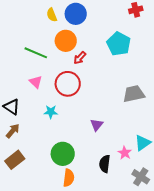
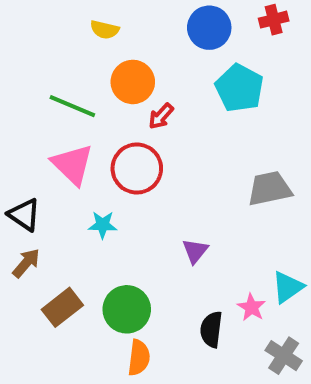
blue circle: (76, 14) -> (209, 28), moved
yellow semicircle: (52, 15) -> (105, 30), turned -56
pink triangle: (36, 82) -> (72, 164), size x1.6
brown rectangle: (15, 160) -> (62, 307), moved

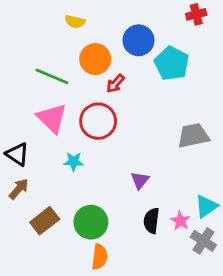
blue circle: (209, 28) -> (139, 40), moved
black semicircle: (211, 329) -> (151, 221), moved
gray cross: (284, 356) -> (203, 241), moved

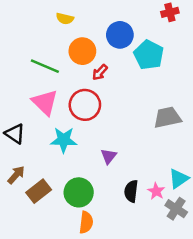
cyan star: (74, 162) -> (64, 140), size x1.5
purple triangle: (140, 180) -> (109, 156), moved
brown arrow: (19, 189) -> (16, 175), moved

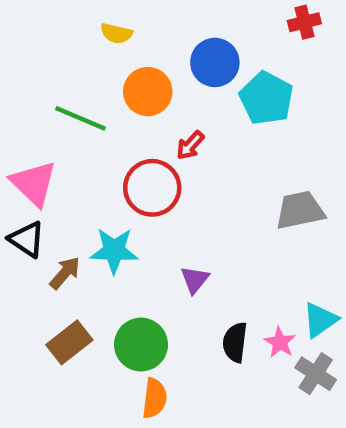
red arrow: (100, 72) -> (190, 145), moved
pink triangle: (45, 102) -> (34, 183), moved
brown arrow: (16, 175) -> (65, 273), moved

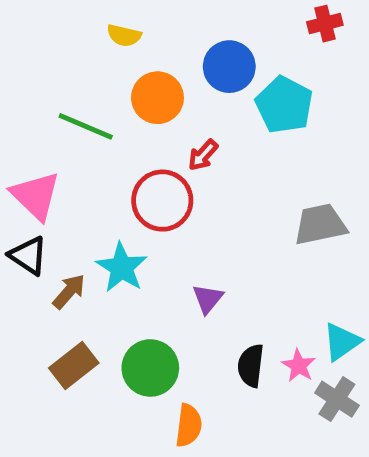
cyan star: (114, 251) -> (122, 268), turned 30
orange semicircle: (154, 398) -> (189, 425), moved

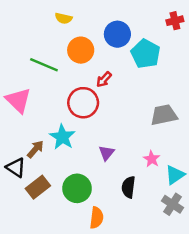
red cross: (325, 24) -> (175, 21), moved
black triangle: (28, 256) -> (16, 168), moved
pink star: (299, 366) -> (152, 159), moved

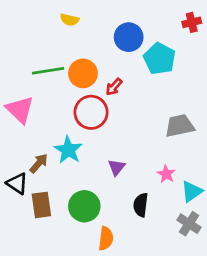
orange circle: (81, 50) -> (83, 73), moved
green line: (44, 65) -> (48, 71), turned -32
brown rectangle: (38, 187) -> (41, 205), turned -60

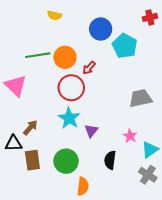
cyan star: (68, 150) -> (69, 118), moved
black triangle: (17, 183) -> (14, 143), turned -36

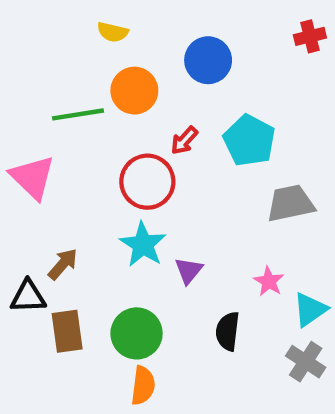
cyan pentagon: (125, 46) -> (249, 140), moved
orange circle: (65, 57) -> (134, 91), moved
orange semicircle: (83, 186) -> (143, 385), moved

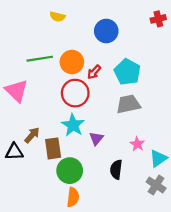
orange circle: (134, 91) -> (72, 62), moved
gray trapezoid: (290, 203) -> (128, 104), moved
brown rectangle: (67, 331) -> (53, 148), moved

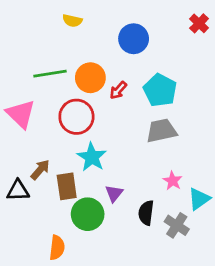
red cross: (158, 19) -> (199, 23), turned -32
red circle: (75, 93) -> (76, 117), moved
purple triangle: (96, 138) -> (114, 193), moved
gray cross: (156, 185) -> (177, 225), moved
orange semicircle: (73, 197) -> (57, 248), moved

